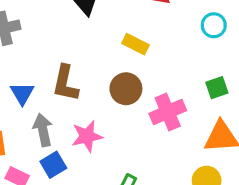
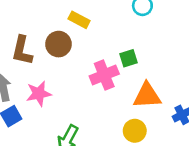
green square: (217, 88) -> (129, 58), moved
brown circle: (126, 89) -> (58, 44), moved

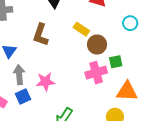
brown circle: (58, 44) -> (97, 45), moved
brown L-shape: (22, 51) -> (41, 35), moved

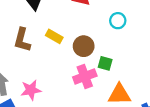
yellow rectangle: (81, 29) -> (54, 36), moved
green square: (116, 62) -> (105, 63), turned 32

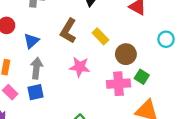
pink star: (31, 90) -> (80, 67), moved

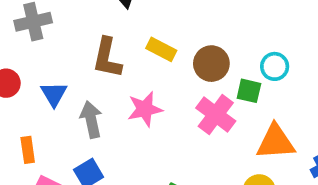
cyan circle: (166, 39) -> (275, 66), moved
gray arrow: (36, 68) -> (91, 120), moved
pink cross: (119, 84) -> (216, 115), turned -30

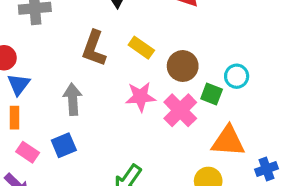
blue triangle: (54, 94) -> (19, 84), moved
pink star: (145, 109) -> (141, 97), moved

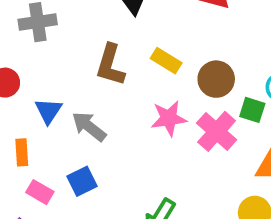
blue triangle: (19, 84) -> (48, 111), moved
gray arrow: (73, 99) -> (89, 127), turned -44

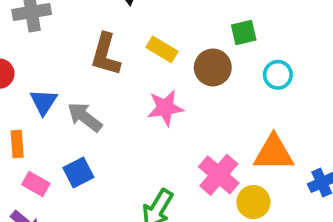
green square: (252, 110) -> (244, 32), moved, turned -30
pink cross: (217, 131) -> (219, 175), moved

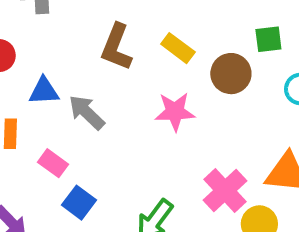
blue triangle: (44, 102) -> (44, 91), turned 48
blue square: (78, 173) -> (79, 203), moved, turned -32
pink rectangle: (36, 184) -> (53, 163), moved

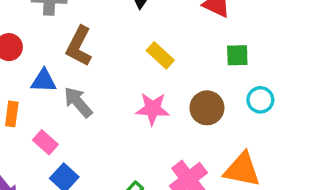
brown L-shape: (116, 47) -> (79, 46), moved
brown circle: (231, 74) -> (207, 108), moved

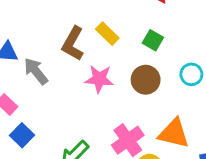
brown L-shape: (79, 46) -> (73, 44), moved
green square: (237, 55) -> (153, 40), moved, turned 30

